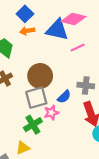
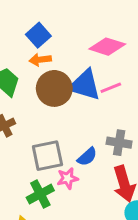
blue triangle: (57, 30) -> (85, 85), moved
brown circle: (40, 76) -> (54, 88), moved

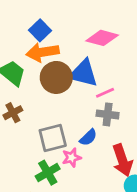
orange arrow: (40, 60) -> (43, 52), size x1.6
pink line: (111, 88) -> (105, 93), moved
gray cross: (119, 143) -> (108, 114), moved

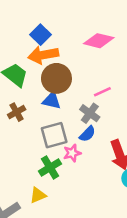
blue triangle: (83, 73) -> (52, 101), moved, size x0.7
gray cross: (108, 114) -> (90, 113), moved, turned 30

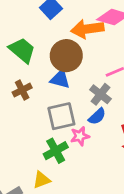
orange arrow: (43, 55) -> (87, 29), moved

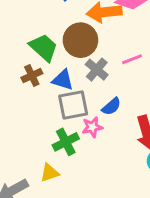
green trapezoid: (22, 50) -> (44, 48), moved
blue triangle: (60, 79) -> (63, 80), moved
gray cross: (100, 94) -> (97, 70), moved

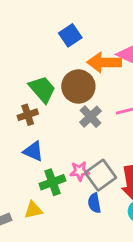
blue triangle: (63, 80) -> (33, 151), moved
gray square: (73, 105) -> (101, 175), moved, turned -32
blue semicircle: (111, 106) -> (94, 203), moved, turned 114

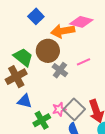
brown cross: (28, 115) -> (16, 77), size x1.5

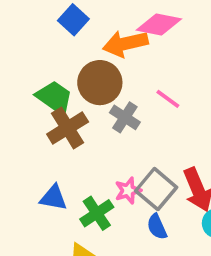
pink line: (84, 62) -> (168, 99), turned 64
brown cross: (16, 77) -> (68, 128), moved
blue triangle: (25, 101) -> (53, 198), moved

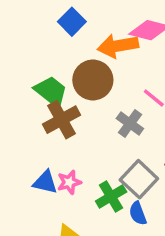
gray cross: (125, 117) -> (130, 124), moved
pink star: (128, 191) -> (69, 182), moved
green cross: (97, 213) -> (111, 196), moved

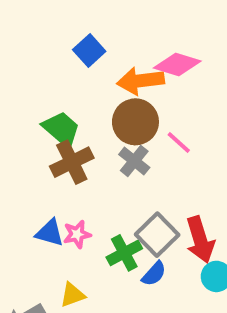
brown circle: (93, 80) -> (135, 122), moved
gray cross: (130, 124) -> (134, 161), moved
blue semicircle: (138, 213) -> (154, 274), turned -120

